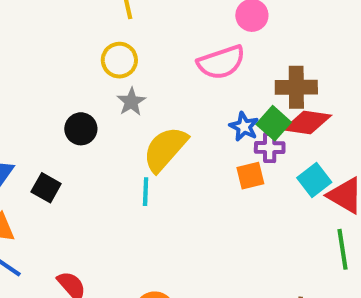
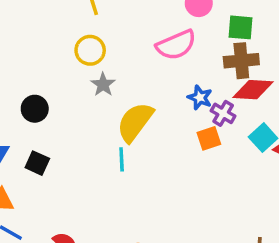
green square: (274, 123) -> (240, 27), moved, turned -32
black circle: (81, 129) -> (35, 109), moved
purple cross: (270, 148) -> (223, 113), turned 35

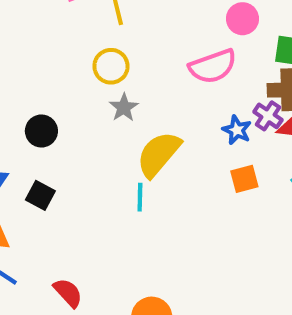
purple cross: (223, 113) -> (268, 116), moved

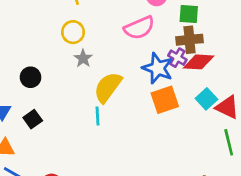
blue star: (237, 130) -> (158, 68), size x1.6
orange square: (244, 179) -> (165, 100), size x1.5
black square: (40, 195) -> (33, 119), turned 30

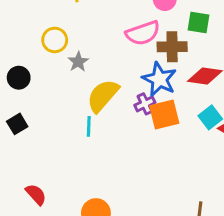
yellow circle: (73, 32) -> (55, 40), moved
brown cross: (189, 40) -> (172, 47), moved
purple cross: (177, 58) -> (145, 104), moved, turned 30

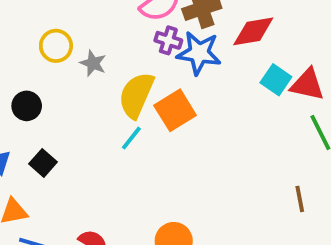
purple cross: (145, 104) -> (168, 40), moved, turned -30
orange square: (164, 115) -> (175, 110), moved
cyan line: (89, 126) -> (131, 138), turned 54

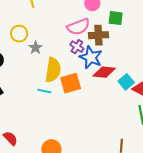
red diamond: (253, 31) -> (104, 72), moved
yellow semicircle: (136, 95) -> (53, 70), turned 150
cyan line: (131, 138) -> (44, 91), turned 48

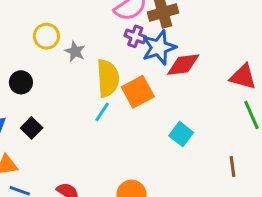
blue star: (91, 57) -> (159, 48), turned -30
cyan square: (126, 82) -> (181, 134), moved
cyan line: (44, 91) -> (102, 112), turned -56

